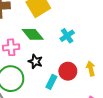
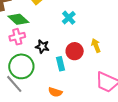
green diamond: (33, 34) -> (18, 19), moved
cyan rectangle: (51, 82) -> (60, 64), turned -32

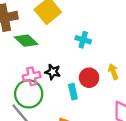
cyan cross: (69, 18) -> (83, 40), turned -32
pink cross: (17, 37) -> (32, 76), moved

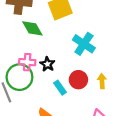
cyan cross: (83, 40) -> (84, 44), size x1.5
cyan rectangle: (73, 92) -> (60, 88), turned -40

